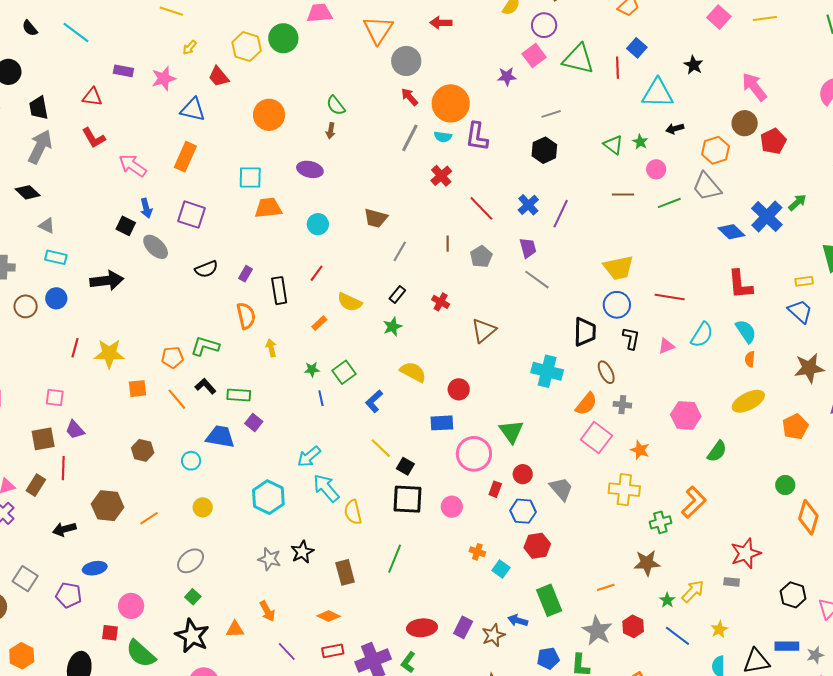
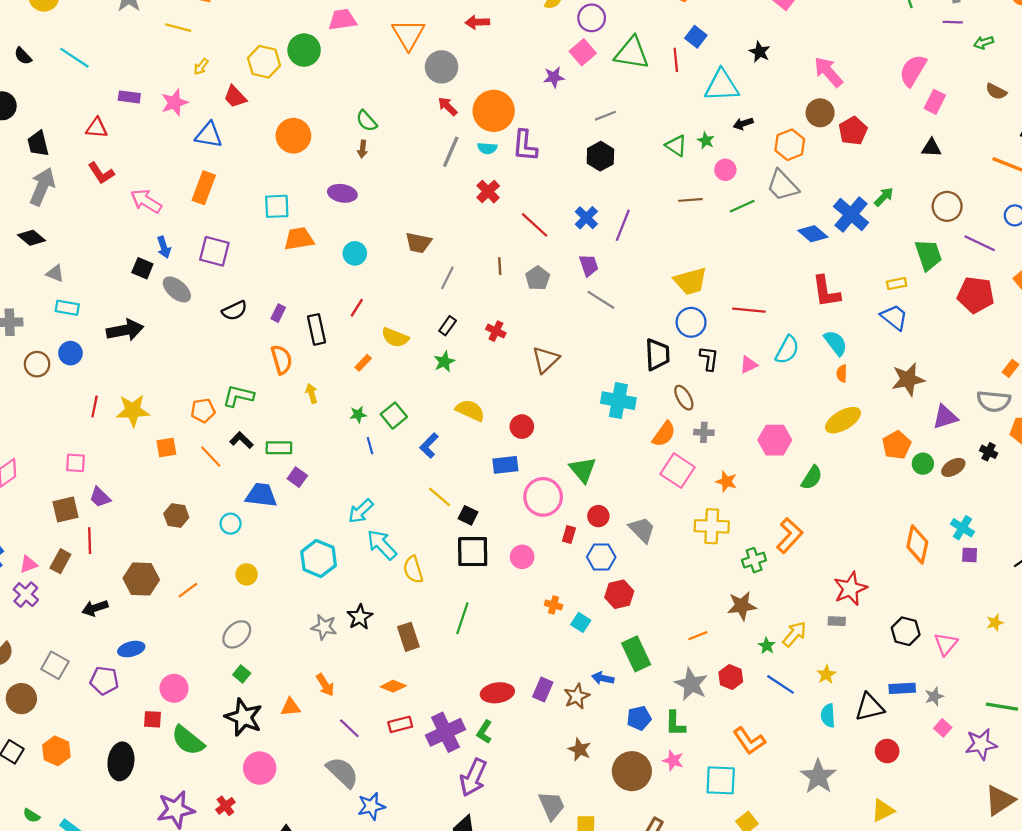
green circle: (785, 485) -> (923, 464), moved

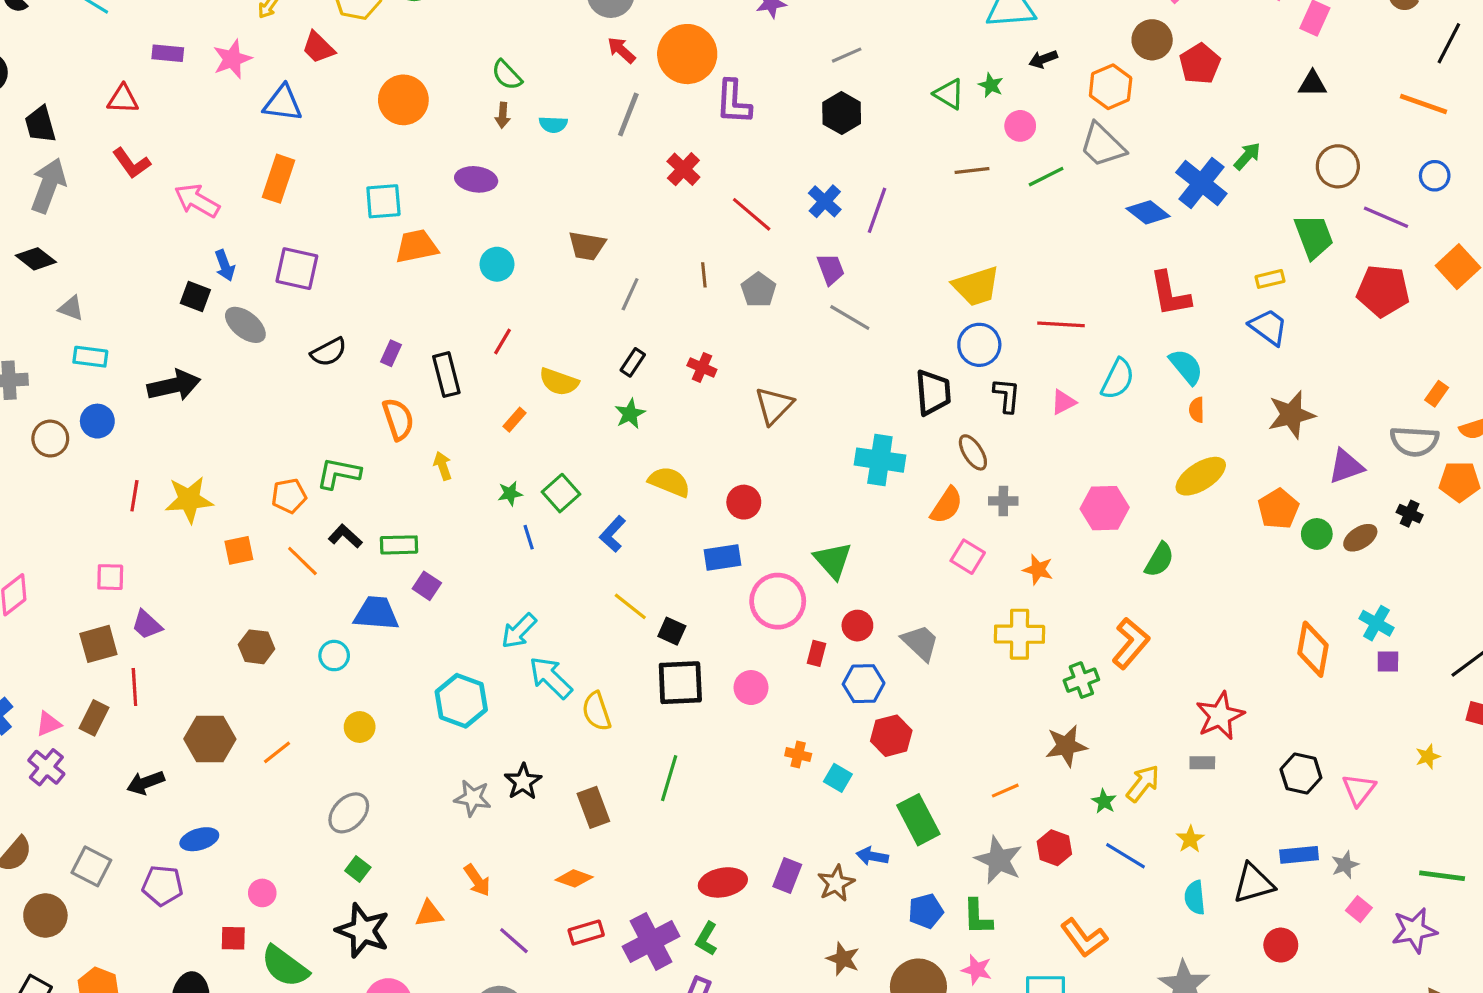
cyan semicircle: (487, 148) -> (553, 124), moved
pink square: (677, 471) -> (968, 557), size x0.7
pink circle: (174, 688) -> (262, 893), size x0.7

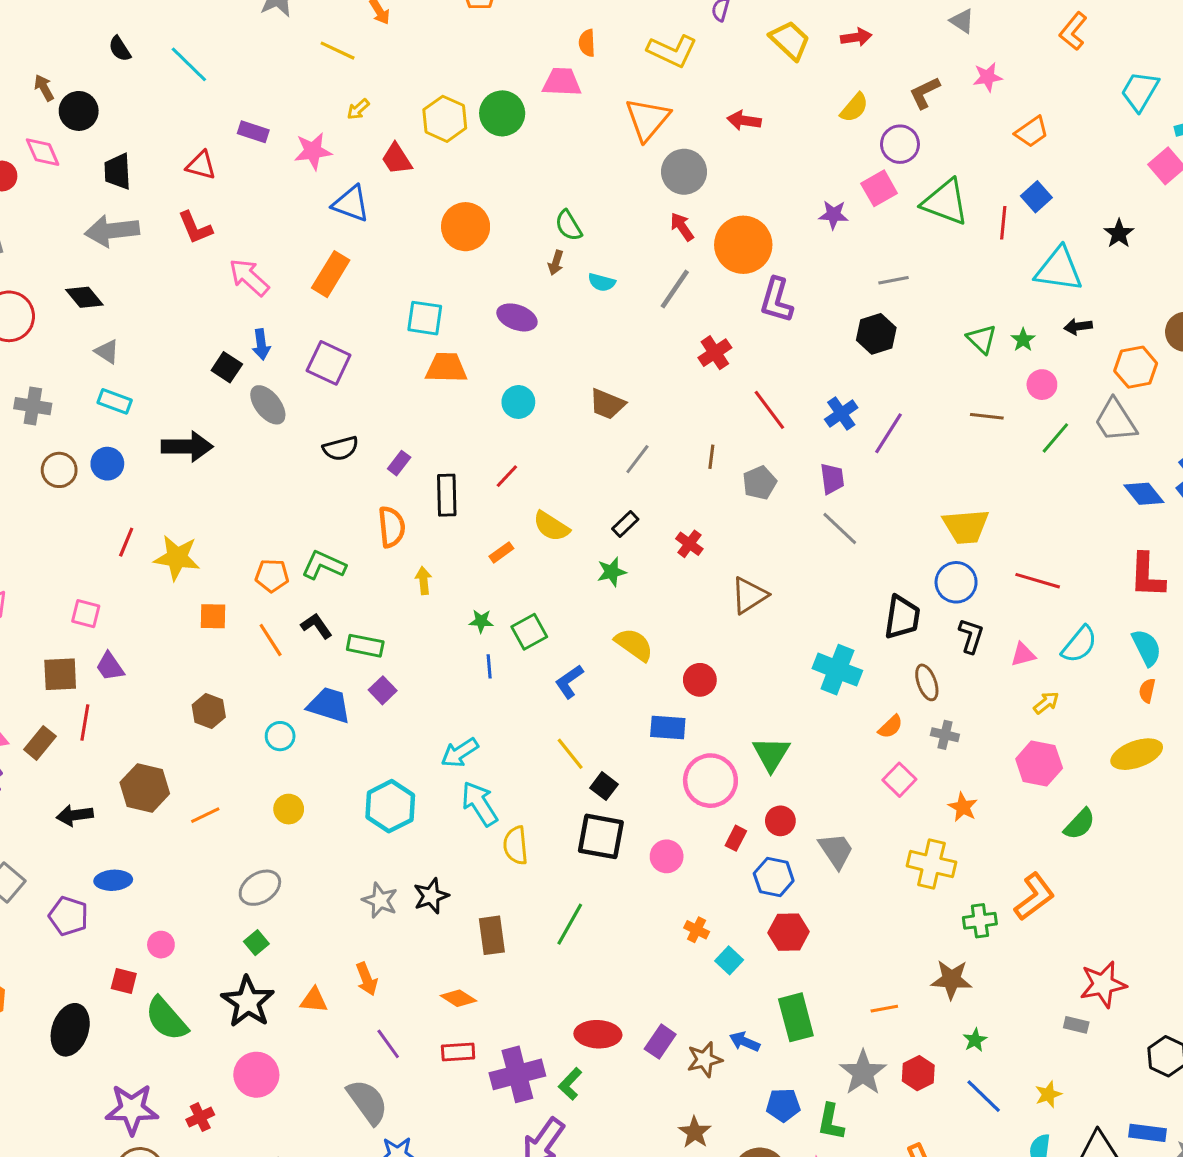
green line: (1046, 177) -> (1055, 438), turned -36
gray arrow: (48, 185) -> (112, 231), turned -130
orange semicircle: (947, 505) -> (890, 727), size x0.7
yellow arrow: (1143, 783) -> (1046, 703), moved, size x0.7

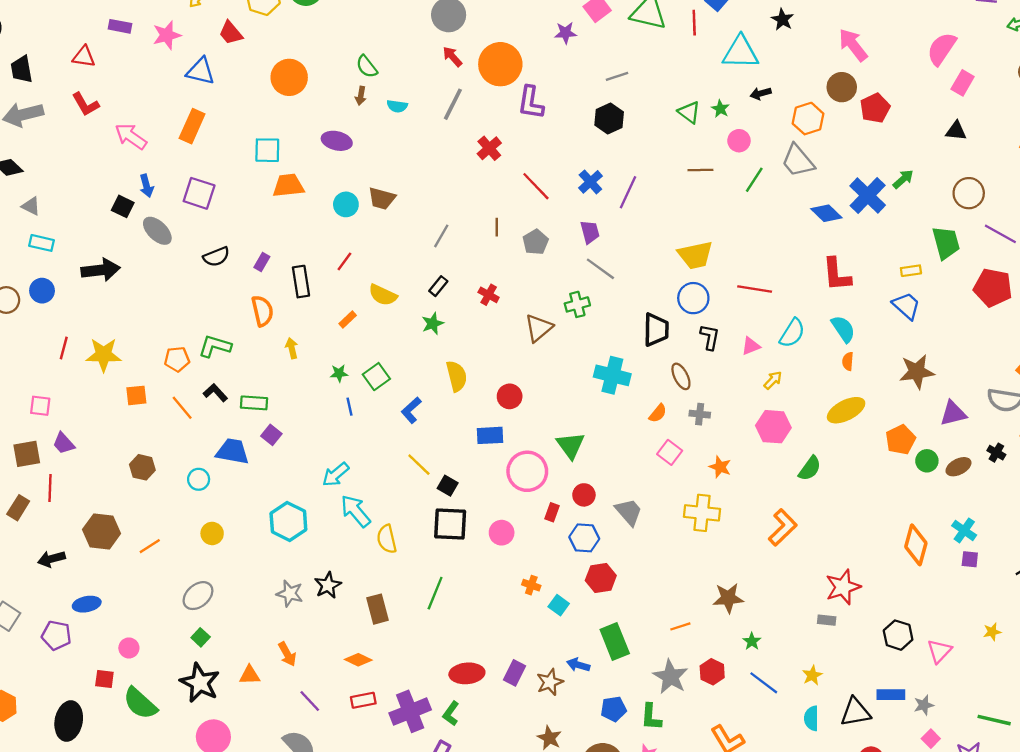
brown trapezoid: (607, 404) -> (382, 199), moved
yellow semicircle: (634, 645) -> (457, 376), turned 48
green cross: (980, 921) -> (577, 304), moved

